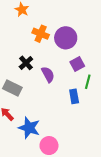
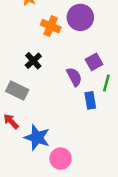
purple circle: (66, 38) -> (80, 17), moved
purple semicircle: (48, 74) -> (74, 77), moved

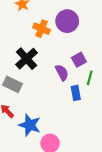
black cross: (33, 61) -> (26, 59), size x1.5

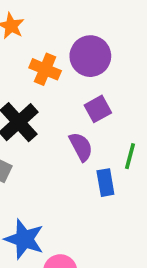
purple square: (79, 60) -> (98, 109), moved

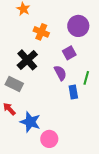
purple circle: (90, 56) -> (78, 26), moved

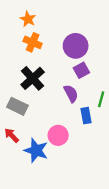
purple circle: (78, 26) -> (76, 46), moved
orange cross: (41, 32) -> (33, 42), moved
pink circle: (49, 139) -> (58, 135), moved

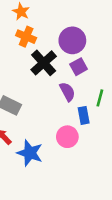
black cross: (33, 78) -> (44, 63), moved
pink circle: (58, 135) -> (67, 137), moved

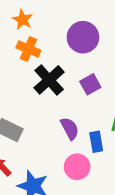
purple circle: (72, 40) -> (83, 37), moved
purple semicircle: (67, 92) -> (70, 129), moved

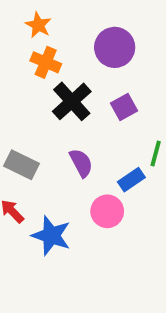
purple semicircle: (70, 129) -> (81, 163), moved
blue rectangle: (96, 142) -> (131, 180), turned 66

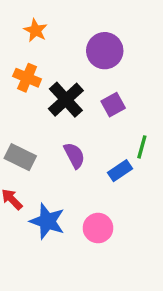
orange cross: (46, 62) -> (27, 78), moved
pink circle: (107, 211) -> (98, 228), moved

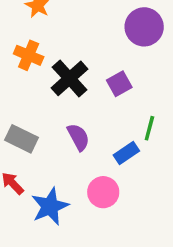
purple circle: (105, 51) -> (144, 27), moved
blue star: (47, 221) -> (50, 206), turned 30
pink circle: (98, 228) -> (103, 192), moved

